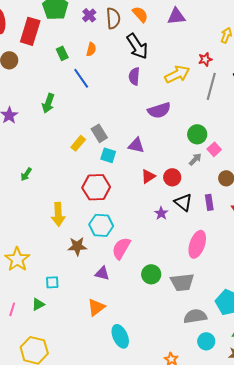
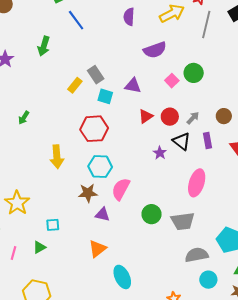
pink square: (214, 149) -> (172, 81), moved
gray arrow: (195, 159) -> (193, 118), moved
brown star: (77, 246) -> (88, 193), moved

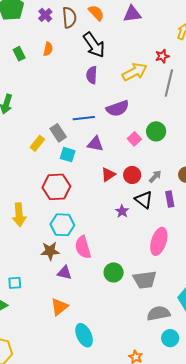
blue line: (76, 20) -> (84, 118), moved, turned -60
pink semicircle: (121, 189) -> (83, 247), turned -45

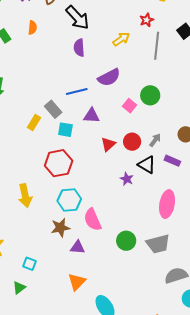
yellow arrow: (135, 72) -> (121, 39), size x0.7
purple rectangle: (170, 199) -> (172, 161), turned -49
cyan square: (15, 283) -> (30, 264), turned 32

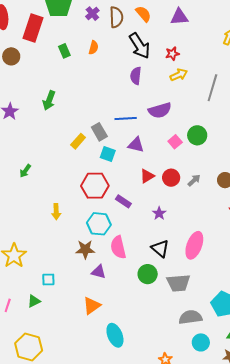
red star: (147, 20) -> (172, 54), moved
purple rectangle: (172, 161) -> (123, 201), moved
black triangle: (147, 165) -> (160, 248), moved
yellow arrow: (25, 196) -> (56, 212), size x0.7
cyan square: (30, 264) -> (48, 279), turned -32

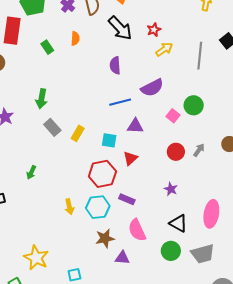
purple semicircle: (136, 76) -> (115, 65), moved
gray rectangle: (99, 132) -> (52, 127), moved
red triangle: (147, 176) -> (130, 158), moved
purple rectangle: (123, 201) -> (127, 199), moved
cyan hexagon: (99, 224) -> (98, 207), moved

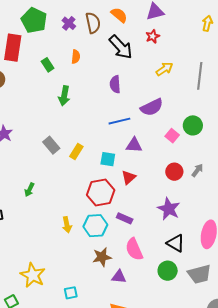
red star: (154, 30) -> (153, 36), moved
green arrow: (42, 99) -> (64, 96), moved
purple star: (171, 189) -> (169, 209), size x1.6

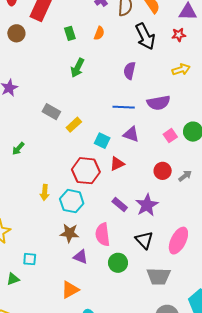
gray rectangle: (51, 145) -> (51, 112), turned -36
purple rectangle: (125, 218) -> (120, 204), moved
green circle: (168, 271) -> (118, 263), moved

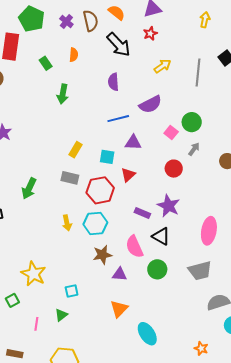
gray rectangle: (51, 112) -> (70, 178), moved
green arrow: (18, 149) -> (29, 188), size x1.5
gray arrow: (185, 176) -> (194, 149), moved
black triangle: (144, 240) -> (161, 236), moved

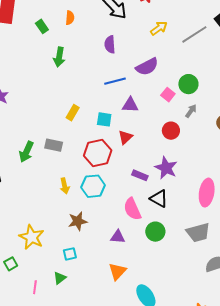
gray line: (198, 73) -> (194, 34), turned 52
gray rectangle: (70, 178) -> (54, 145), moved
brown star: (102, 255) -> (78, 221), moved

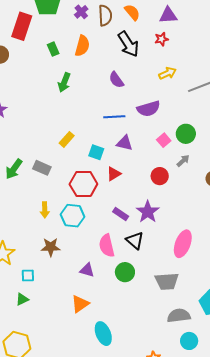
orange semicircle: (70, 18) -> (82, 46), size x1.5
purple semicircle: (110, 44) -> (116, 80), turned -42
cyan square: (70, 254) -> (28, 275), moved

